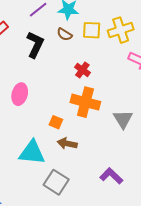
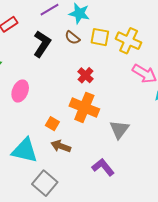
yellow cross: (121, 30) -> (129, 41), turned 35
purple L-shape: (111, 176) -> (103, 167), moved

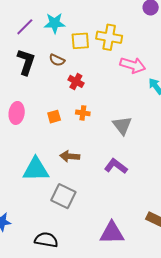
brown semicircle: (72, 38) -> (57, 60), moved
orange cross: (84, 107) -> (83, 113), size x0.5
orange square: (52, 124) -> (54, 117), moved, turned -32

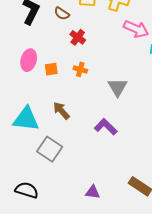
pink ellipse: (17, 113) -> (29, 60), moved
brown arrow: (70, 156) -> (61, 111), turned 36
purple triangle: (112, 233) -> (93, 192), size x0.6

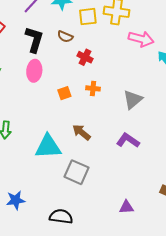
pink ellipse: (29, 60) -> (34, 71), moved
gray triangle: (117, 87) -> (133, 99), turned 30

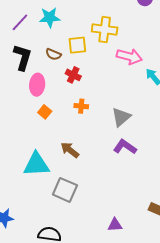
yellow square: (88, 17) -> (77, 45), moved
pink ellipse: (34, 71) -> (37, 85), moved
orange square: (64, 93) -> (45, 112), moved, turned -32
purple L-shape: (128, 140) -> (125, 147), moved

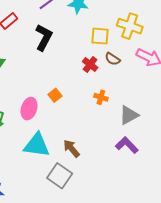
brown semicircle: (53, 54) -> (112, 59), moved
pink ellipse: (37, 85) -> (29, 109), moved
orange cross: (81, 106) -> (101, 97), moved
brown arrow: (70, 150) -> (71, 148), moved

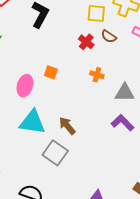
orange square: (55, 95) -> (51, 72), turned -32
gray triangle: (129, 115) -> (125, 93), turned 30

